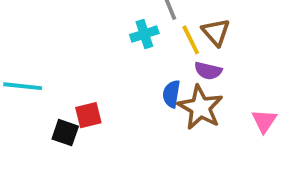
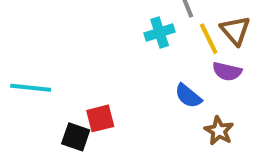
blue semicircle: (171, 94) -> (188, 96), turned -60
brown star: (200, 107) -> (219, 131), moved, size x0.6

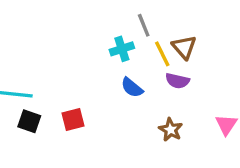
blue semicircle: (188, 96) -> (132, 88), moved
black square: (76, 137) -> (29, 121), moved

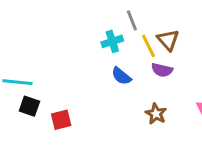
red square: (73, 120) -> (61, 120), moved

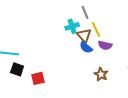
brown triangle: (168, 40) -> (84, 35), moved
blue semicircle: (121, 76) -> (86, 47), moved

